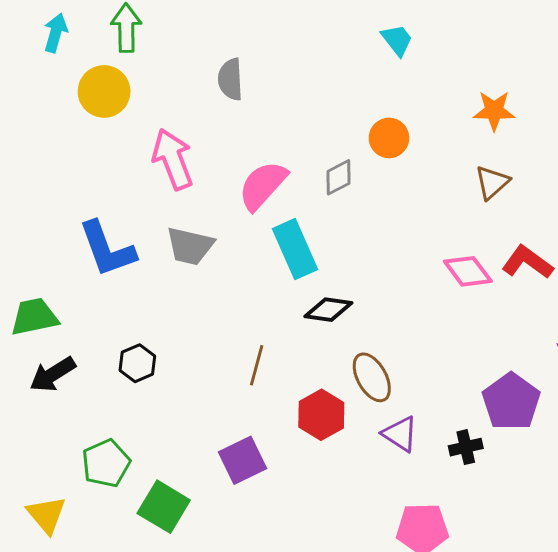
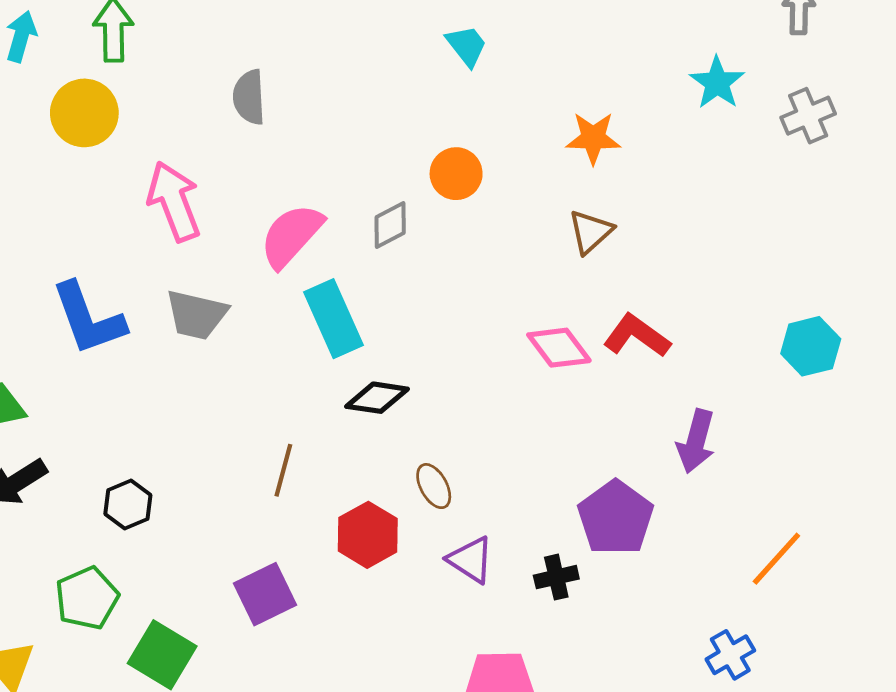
black hexagon: (137, 363) -> (128, 505), moved
brown ellipse: (372, 377) -> (434, 486), size x0.7

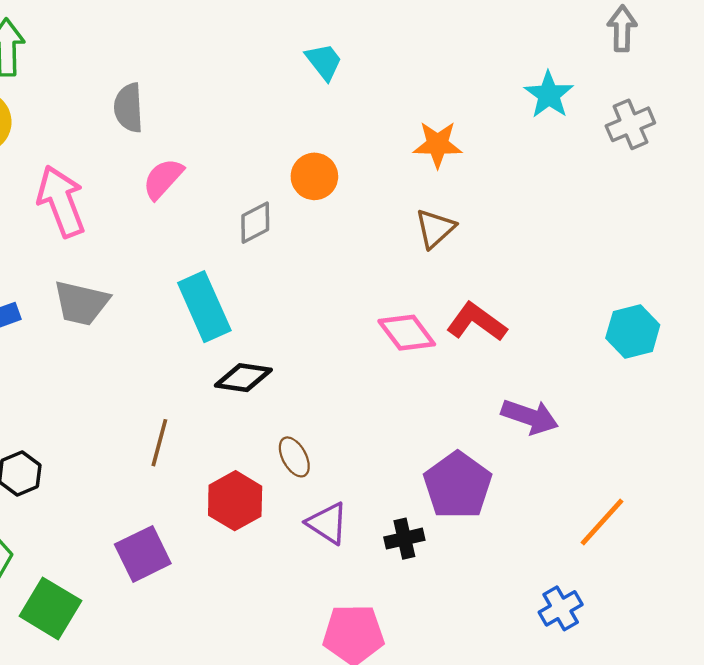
pink semicircle: (291, 236) -> (163, 179), moved, size x0.7
purple arrow: (696, 441) -> (530, 417), turned -86

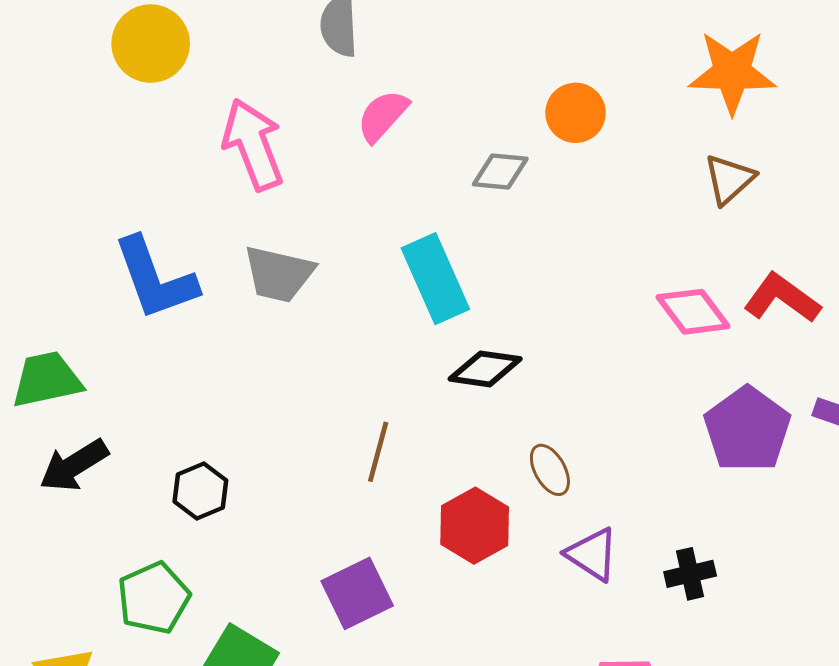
orange star: (438, 144) -> (732, 72), size x1.4
gray diamond: (255, 223) -> (500, 172), turned 33
purple pentagon: (458, 485) -> (747, 429), moved

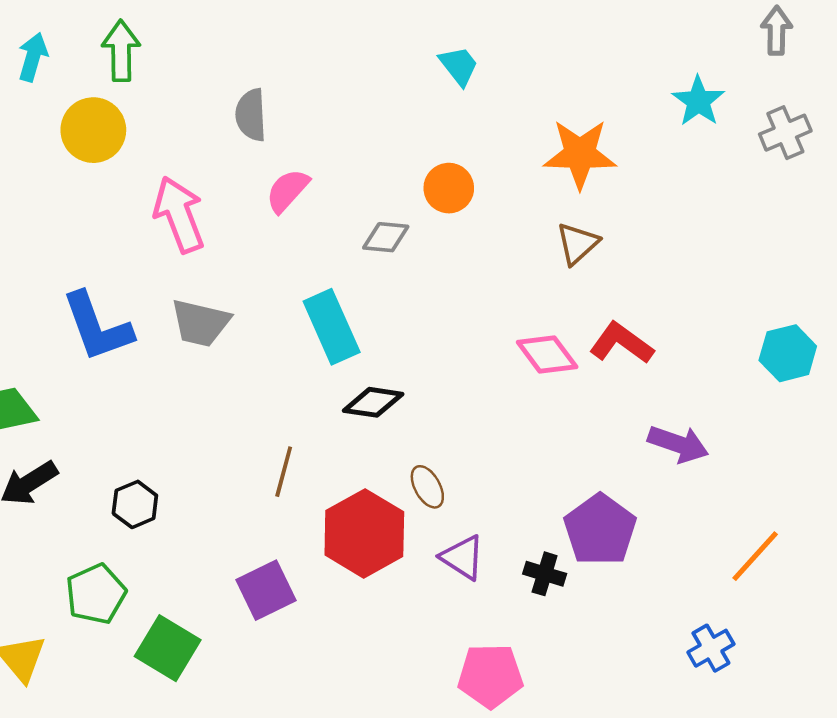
purple pentagon: (747, 429) -> (600, 530), moved
red hexagon: (475, 526) -> (364, 533), size x1.4
black cross: (690, 574) -> (545, 574), turned 30

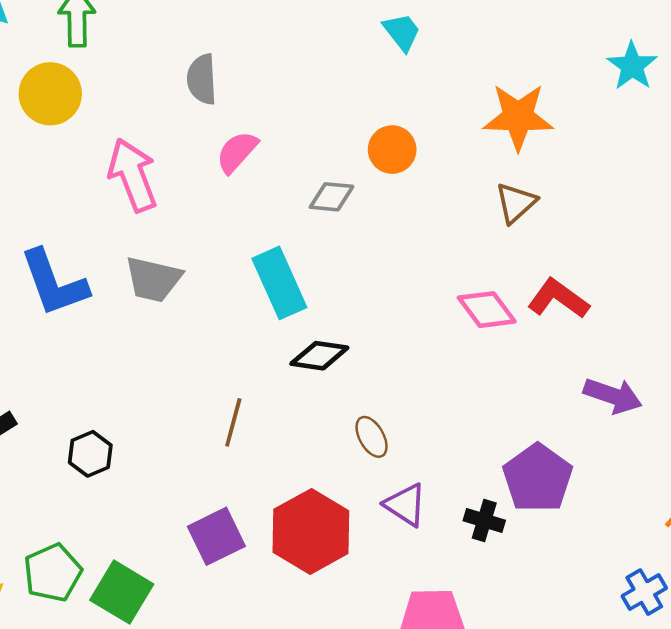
red hexagon: (364, 533) -> (311, 531), moved
green pentagon: (96, 594) -> (53, 573), moved

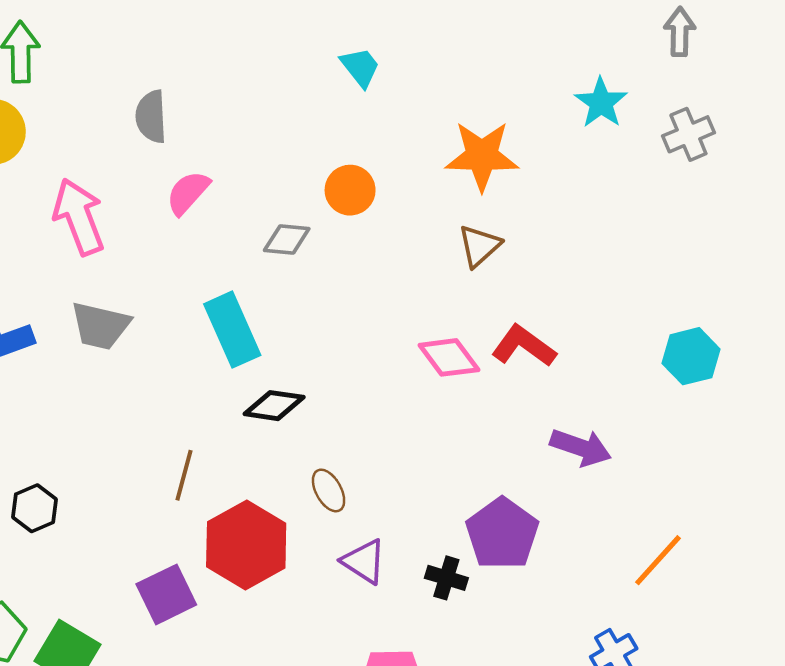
red hexagon: (311, 531) -> (246, 545), moved

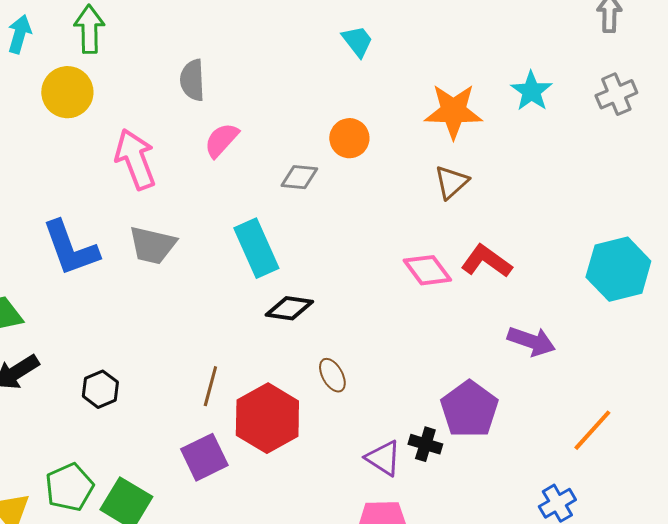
cyan star: (601, 103) -> (531, 91), moved
cyan hexagon: (691, 356) -> (618, 269), size x1.4
brown line: (184, 475) -> (210, 386), moved
purple triangle: (364, 561) -> (383, 458), moved

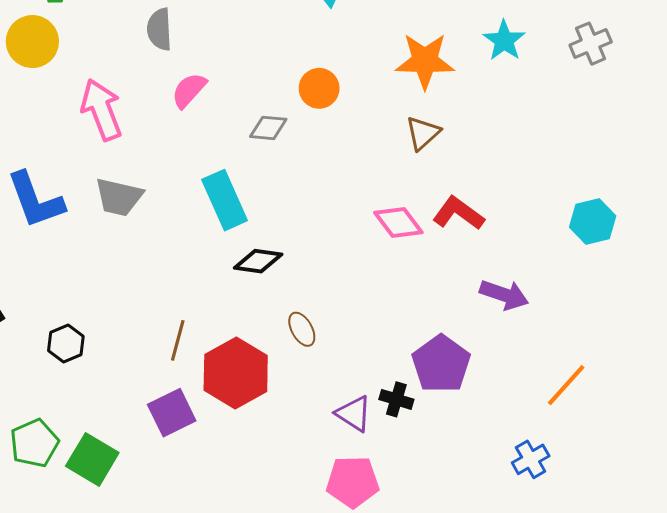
cyan hexagon: (618, 269) -> (593, 221), size x0.7

